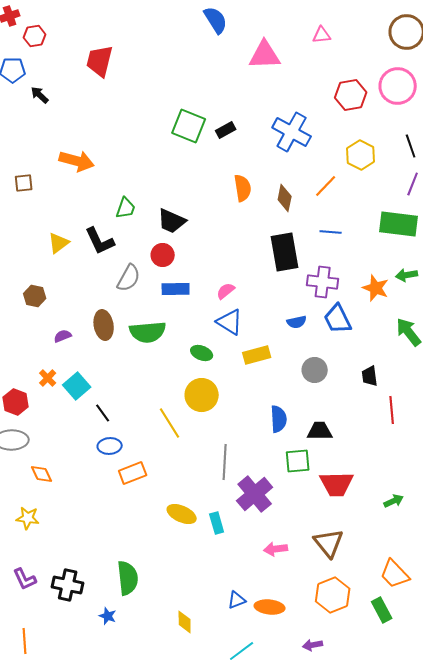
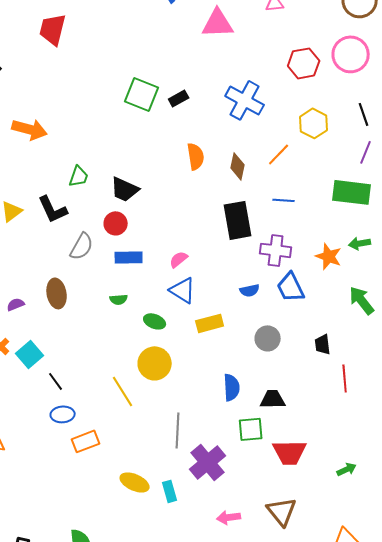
green semicircle: (148, 332) -> (119, 299), moved, size x0.5

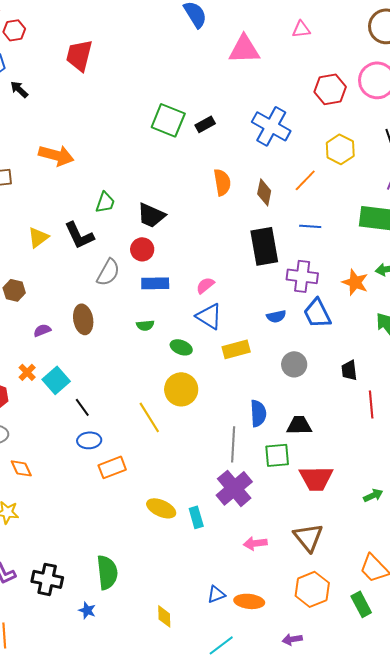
gray line: (178, 430) -> (233, 444), moved

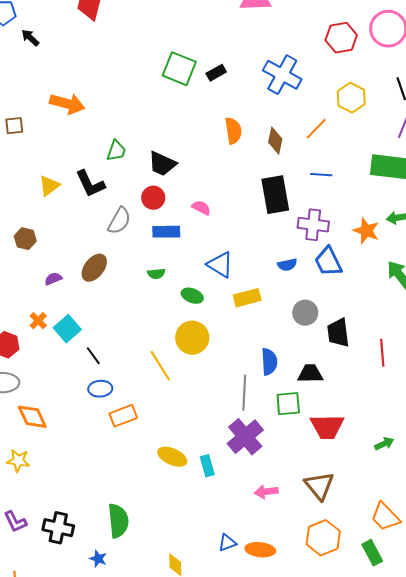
pink semicircle: (205, 285) -> (201, 208), moved, turned 66
brown ellipse: (83, 319) -> (94, 268), turned 48
black trapezoid: (349, 370) -> (338, 333), moved, size x1.4
orange diamond: (21, 468) -> (32, 417), size x1.4

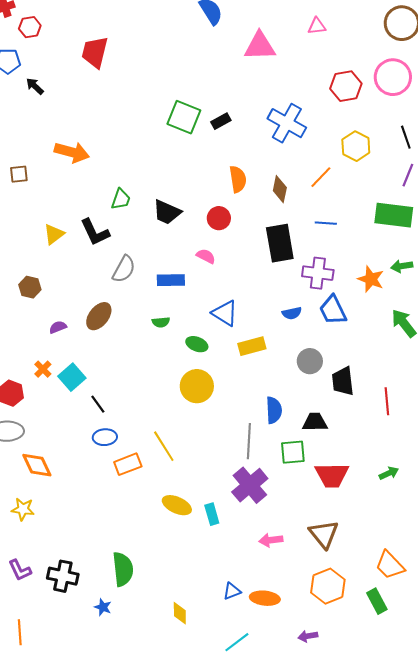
red circle: (153, 198) -> (219, 218), moved
yellow line: (160, 366) -> (164, 446), moved
green arrow: (384, 444) -> (389, 473), moved

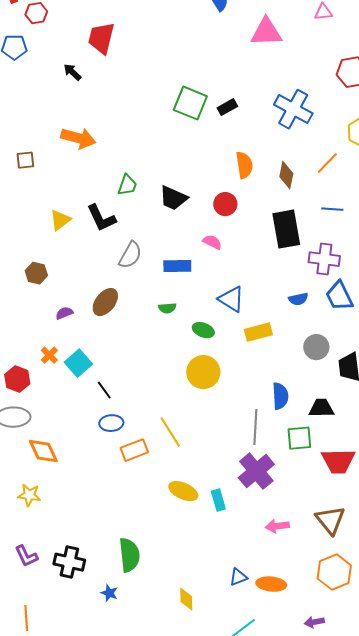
black arrow: (35, 86) -> (72, 72), moved

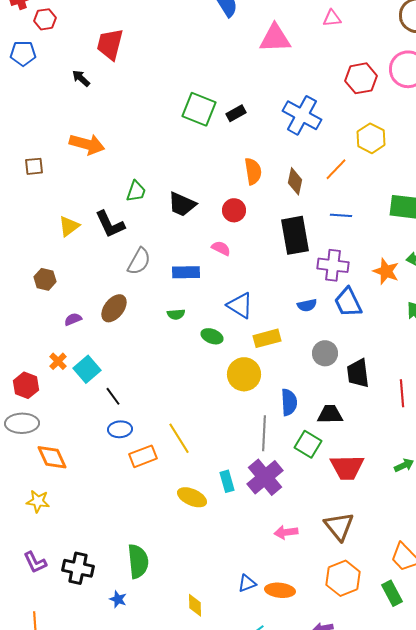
yellow circle: (203, 372) -> (244, 374), moved
green square: (299, 438) -> (308, 444), turned 36
cyan rectangle: (218, 500) -> (227, 481), moved

